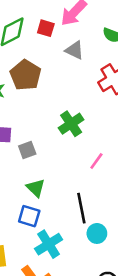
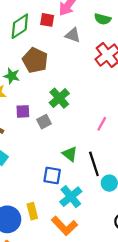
green cross: (71, 124) -> (59, 98), moved
green triangle: (36, 188) -> (70, 154), moved

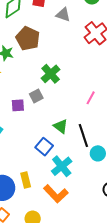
purple square: (23, 111) -> (18, 105), moved
blue square: (52, 175) -> (44, 147), turned 30

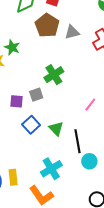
gray triangle: (63, 15) -> (72, 32), moved, turned -42
brown pentagon: (28, 38) -> (47, 25), moved
blue square: (44, 147) -> (31, 125), moved

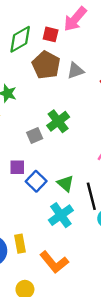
gray square: (36, 95) -> (35, 135), moved
purple square: (16, 101) -> (17, 167), moved
cyan cross: (51, 169) -> (61, 215), moved

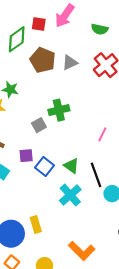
red square: (51, 34) -> (39, 24), moved
green cross: (58, 121) -> (59, 110), turned 30
orange L-shape: (54, 262) -> (82, 251), moved

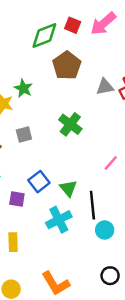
gray triangle: (70, 63) -> (105, 87), moved
green cross: (59, 110) -> (70, 124), turned 36
gray square: (39, 125) -> (24, 134), moved
purple square: (26, 156) -> (17, 199), moved

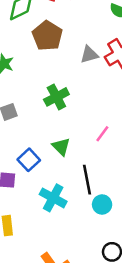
green cross: (70, 124) -> (56, 97), turned 30
green triangle: (68, 188) -> (61, 147), moved
cyan cross: (59, 220) -> (53, 198), turned -30

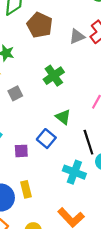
blue square: (29, 160) -> (46, 139), moved
cyan cross: (53, 198) -> (74, 172), moved

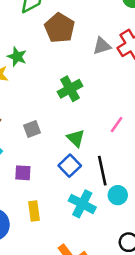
gray square: (15, 93) -> (32, 129), moved
blue square: (46, 139) -> (70, 166), moved
yellow rectangle: (26, 189) -> (34, 211), moved

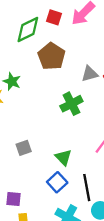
green cross: (70, 89) -> (71, 104), moved
purple square: (23, 173) -> (13, 199), moved

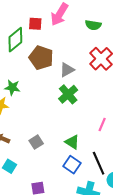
gray triangle: (90, 74) -> (67, 70), moved

